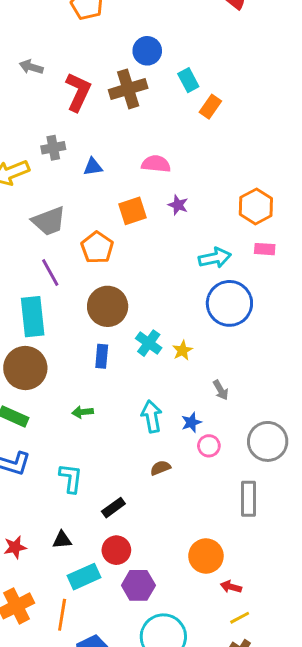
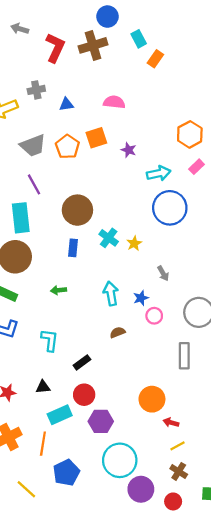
purple star: (178, 205) -> (129, 150), moved
orange pentagon: (97, 248) -> (67, 147), moved
pink rectangle: (265, 249) -> (196, 167), turned -48

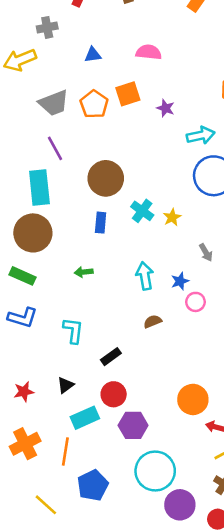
gray cross: (36, 90) -> (47, 27), moved
black triangle: (43, 387) -> (65, 385), turned -32

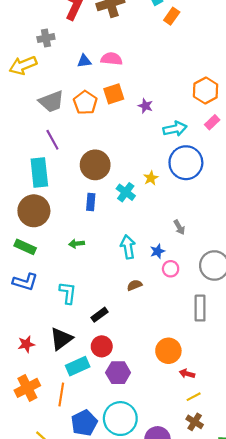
pink semicircle: (149, 52) -> (112, 59), moved
yellow star: (172, 217) -> (151, 178), moved
black triangle: (65, 385) -> (61, 339), size x1.6
cyan circle: (155, 471) -> (120, 419), moved

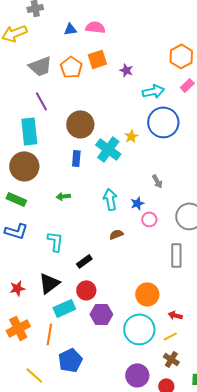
cyan cross: (126, 192) -> (108, 149), size x1.4
red arrow: (187, 374) -> (175, 315), moved
cyan circle: (120, 419) -> (139, 329), moved

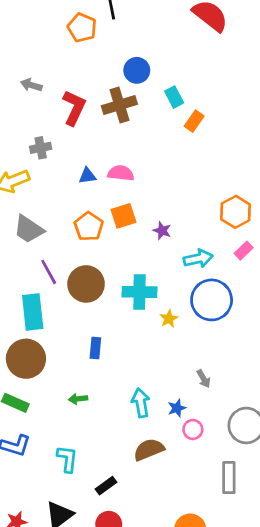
gray trapezoid: (40, 66) -> (29, 229), moved, turned 55
brown circle: (80, 124) -> (86, 284), moved
cyan cross: (108, 149) -> (139, 292), moved, turned -35
brown semicircle: (116, 234) -> (149, 450), size x1.6

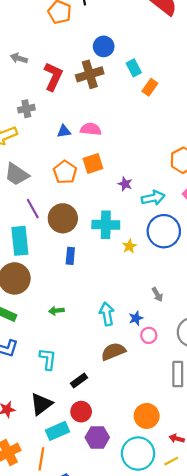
purple star: (162, 231) -> (125, 184), moved
blue rectangle: (95, 348) -> (70, 256), moved

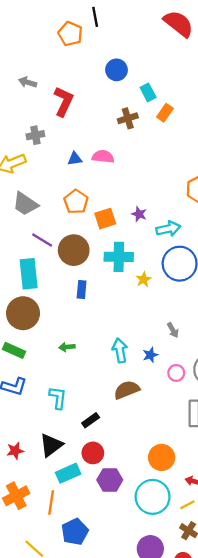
brown cross: (90, 74) -> (128, 118), moved, size x0.7
orange square: (93, 164) -> (105, 219), moved
purple line: (33, 209) -> (42, 240), turned -30
pink circle: (149, 335) -> (176, 373), moved

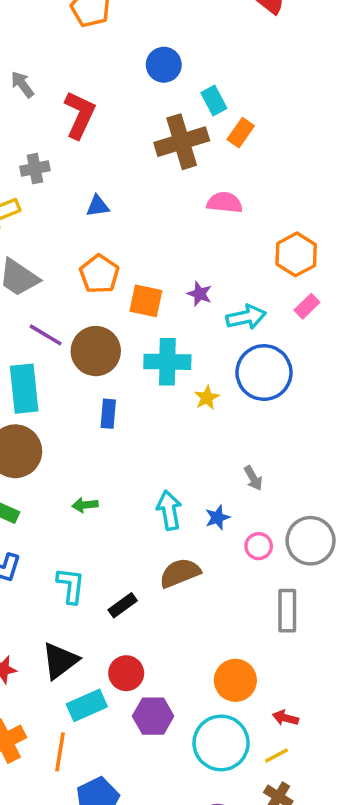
gray arrow: (27, 82) -> (22, 84), turned 36
brown cross: (128, 118) -> (182, 142), size x1.6
pink semicircle: (103, 157) -> (225, 203), moved
orange square: (105, 219) -> (146, 301), turned 30
black rectangle: (91, 420) -> (123, 605), moved

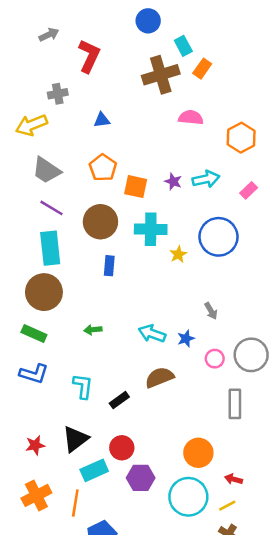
gray arrow: (22, 84) -> (49, 35), turned 102
orange hexagon: (296, 254) -> (241, 138), moved
cyan arrow: (246, 317) -> (206, 179), moved
purple line: (46, 335) -> (51, 208), moved
cyan arrow: (169, 510) -> (152, 333), turned -60

